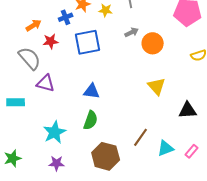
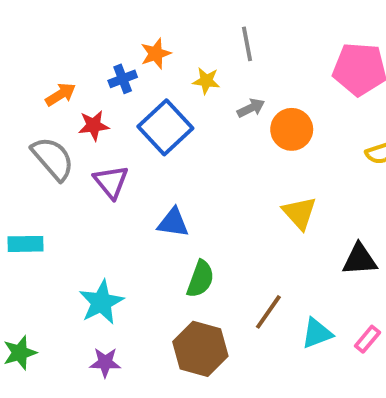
yellow star: (106, 10) -> (206, 81), moved
blue square: (88, 42) -> (165, 127), turned -32
purple triangle: (46, 83) -> (111, 182), moved, turned 36
green semicircle: (91, 120) -> (200, 279), moved

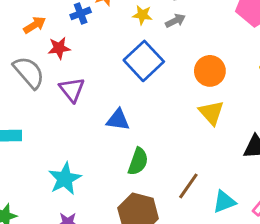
gray arrow: (251, 108) -> (175, 21), moved
blue square: (165, 127) -> (144, 61), moved
orange circle: (292, 129) -> (210, 71), moved

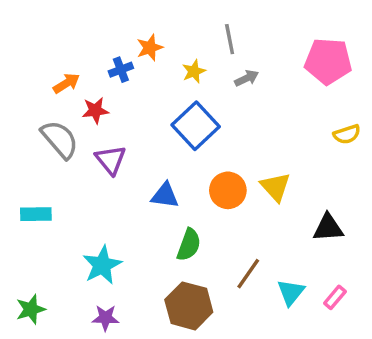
yellow star: (142, 15) -> (194, 71), turned -30
gray arrow: (175, 21) -> (247, 78), moved
orange circle: (210, 71) -> (228, 190), moved
cyan triangle: (224, 202) -> (291, 292), turned -30

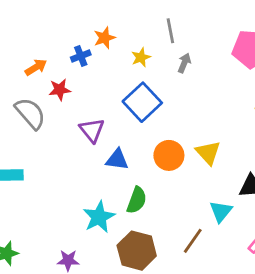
gray arrow: (247, 78) -> (184, 63), turned -42
purple triangle: (111, 160) -> (92, 130), moved
cyan star: (102, 265) -> (99, 217), moved
brown line: (248, 274) -> (193, 241), moved
cyan triangle: (291, 292) -> (221, 211), moved

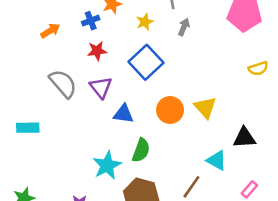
red star: (60, 90) -> (97, 51), moved
gray semicircle: (30, 113) -> (63, 84), moved
cyan triangle: (221, 211) -> (217, 160), turned -40

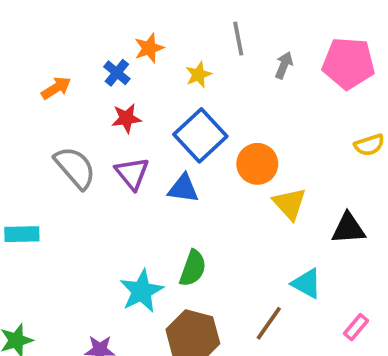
blue cross: (91, 21) -> (117, 73), turned -30
gray arrow: (184, 27) -> (284, 65), moved
orange circle: (170, 110) -> (257, 164), moved
blue triangle: (123, 114) -> (183, 189), moved
black triangle: (244, 138) -> (348, 228), moved

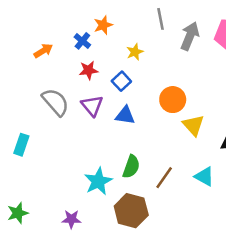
gray arrow: (284, 65) -> (190, 36), size x1.6
yellow star: (198, 75) -> (135, 52), moved
blue square: (200, 135) -> (121, 81), moved, size x0.6
cyan rectangle: (22, 234) -> (21, 145), turned -70
brown line: (269, 323) -> (164, 178), moved

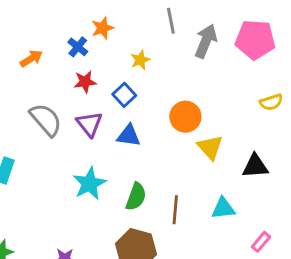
cyan triangle: (204, 176) -> (223, 208), turned -35
brown line: (164, 178) -> (175, 210), turned -30
cyan star: (98, 181) -> (89, 184), moved

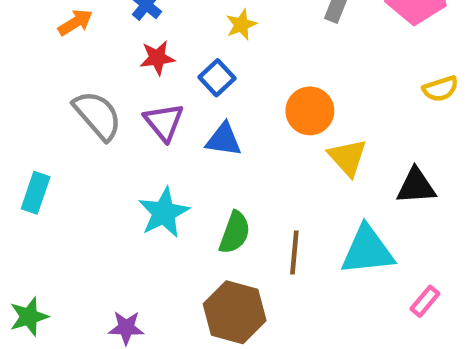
cyan triangle: (223, 208) -> (367, 250), size x1.5

